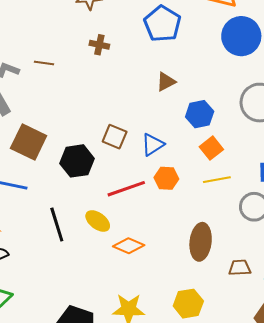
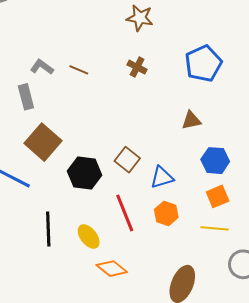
red line: (126, 189) -> (125, 213), turned 72

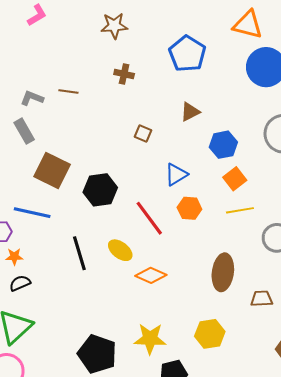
brown square: (127, 160) -> (143, 133), moved, size x0.7

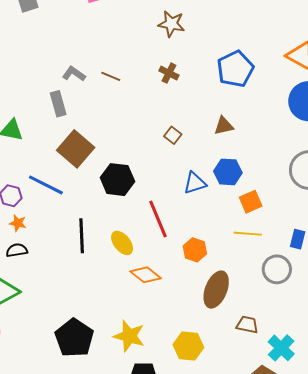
blue hexagon: (223, 145) -> (228, 172), moved
orange hexagon: (189, 208) -> (195, 250), moved

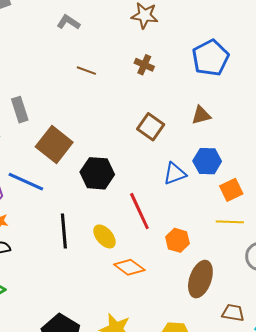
gray L-shape: (74, 74) -> (68, 22), moved
gray rectangle: (58, 104) -> (20, 110), moved
brown square: (173, 135) -> (151, 127), size x1.5

